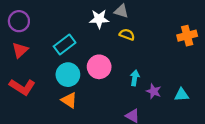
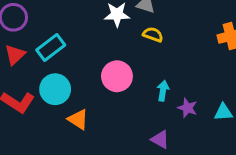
cyan rectangle: (65, 45) -> (51, 47), moved
cyan circle: (68, 75) -> (55, 89), moved

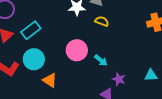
cyan arrow: (163, 91) -> (101, 60), moved, turned 120
purple star: (187, 108) -> (119, 79), moved

